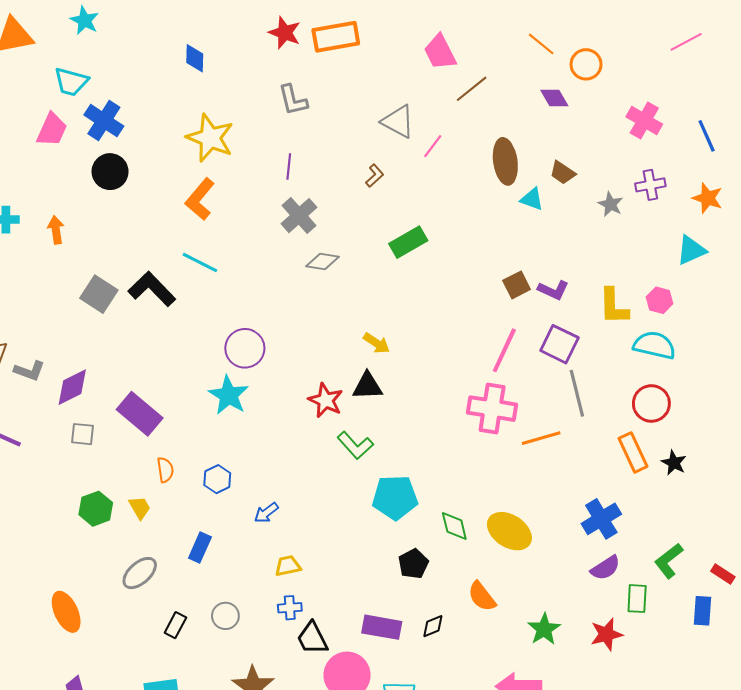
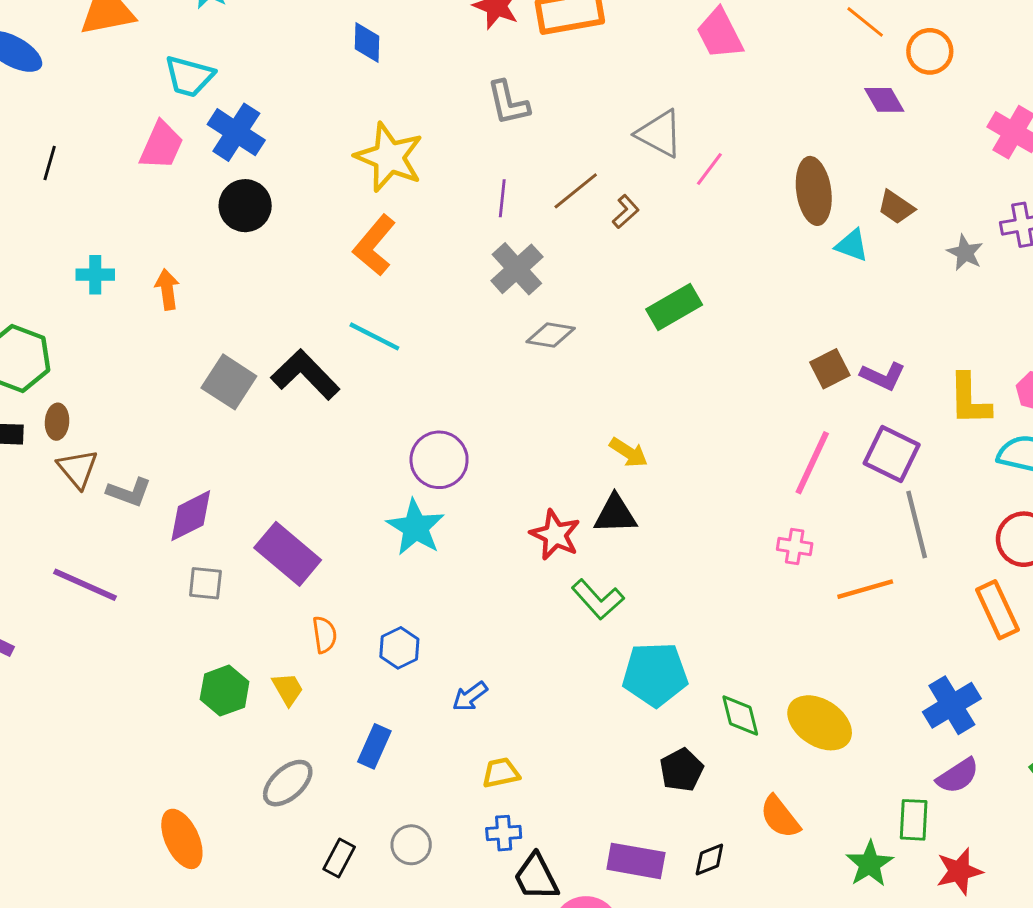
brown line: (472, 89) -> (576, 191), moved
pink cross: (492, 409) -> (795, 547), size x0.5
green rectangle: (637, 599) -> (914, 820), moved

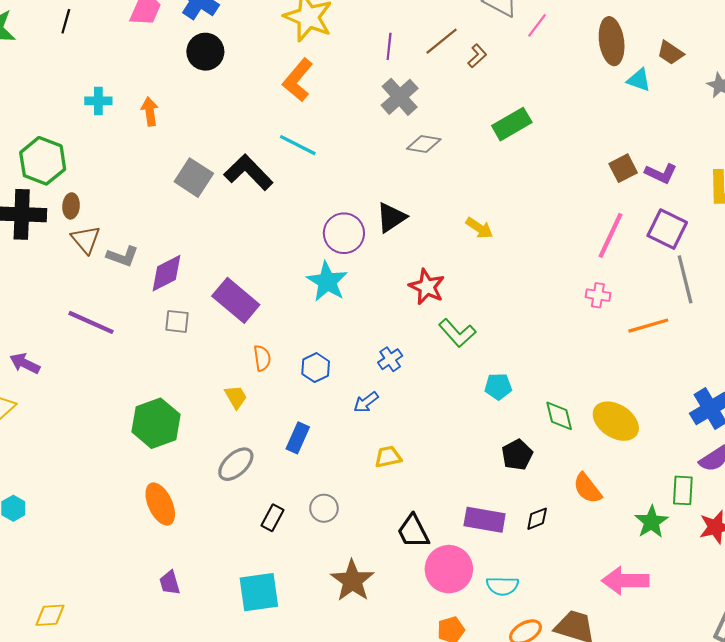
black triangle: (615, 514) -> (391, 217), moved, turned -32
cyan pentagon: (655, 674) -> (498, 386), size x0.6
green hexagon: (225, 691) -> (156, 423), moved, size x1.4
blue cross: (504, 833) -> (390, 359), moved, turned -30

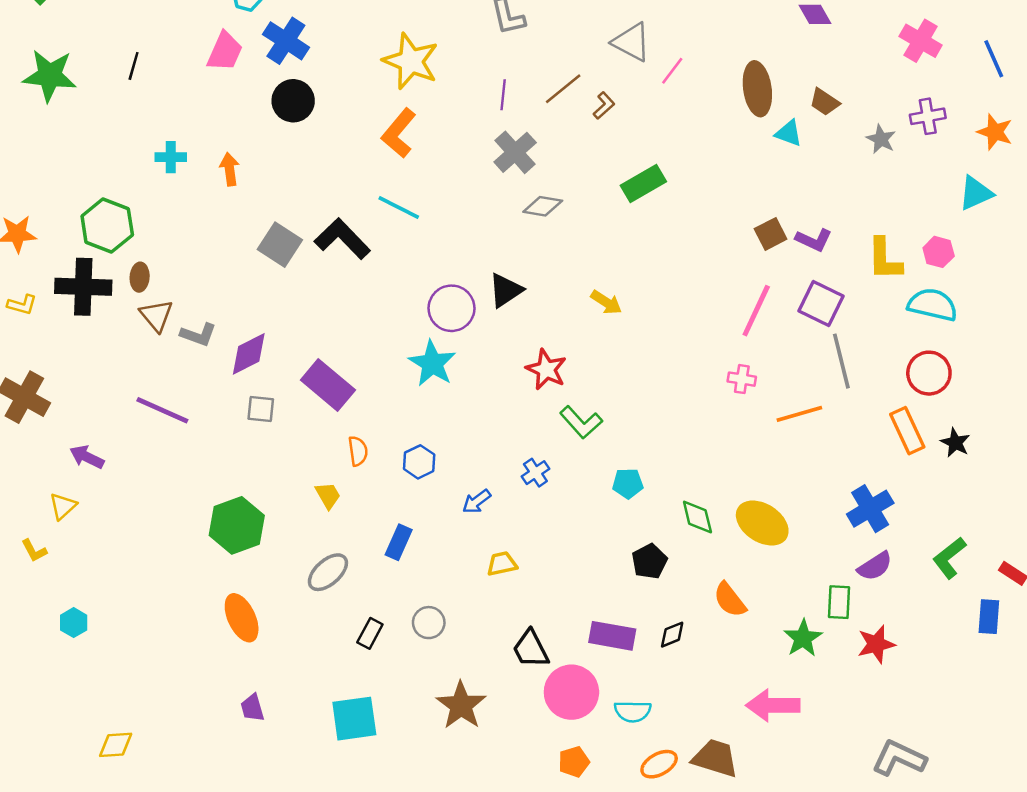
blue cross: (390, 359) -> (535, 473), moved

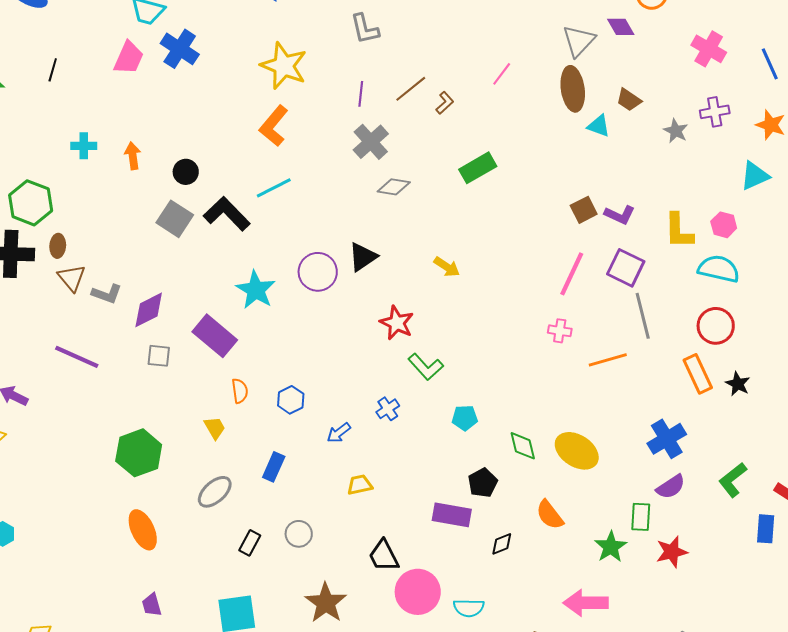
gray triangle: (631, 42) -> (579, 41), moved, turned 45
black circle: (293, 101) -> (186, 172), moved, size x0.7
cyan line: (399, 208) -> (274, 188), turned -54
cyan star: (432, 363) -> (256, 290), moved
purple rectangle: (612, 636) -> (452, 515), moved

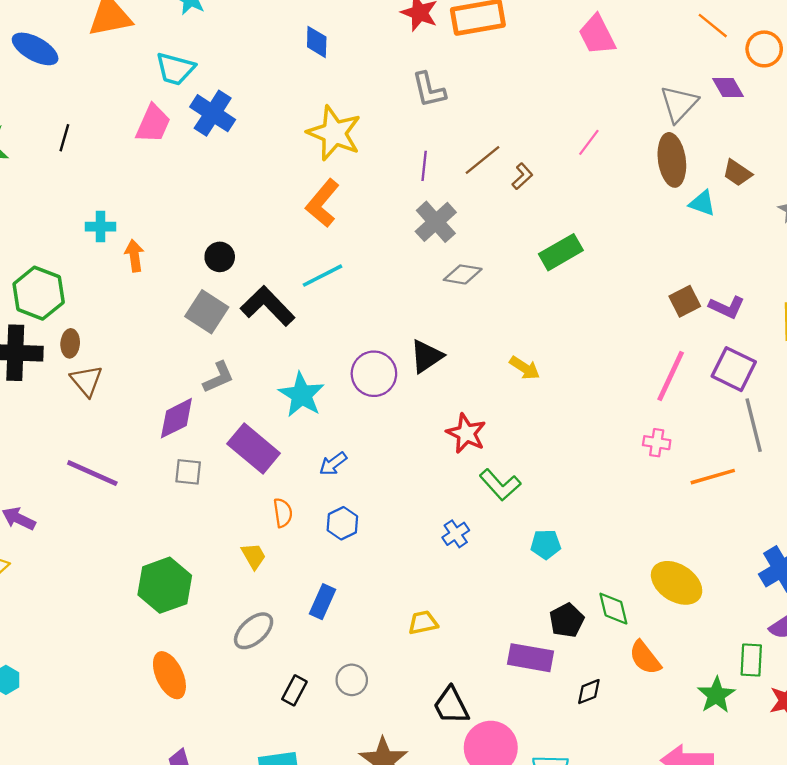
orange arrow: (133, 156) -> (134, 256), moved
gray L-shape: (107, 294) -> (219, 377), moved, turned -44
blue arrow: (339, 433) -> (333, 464), moved
green diamond: (523, 446) -> (613, 609), moved

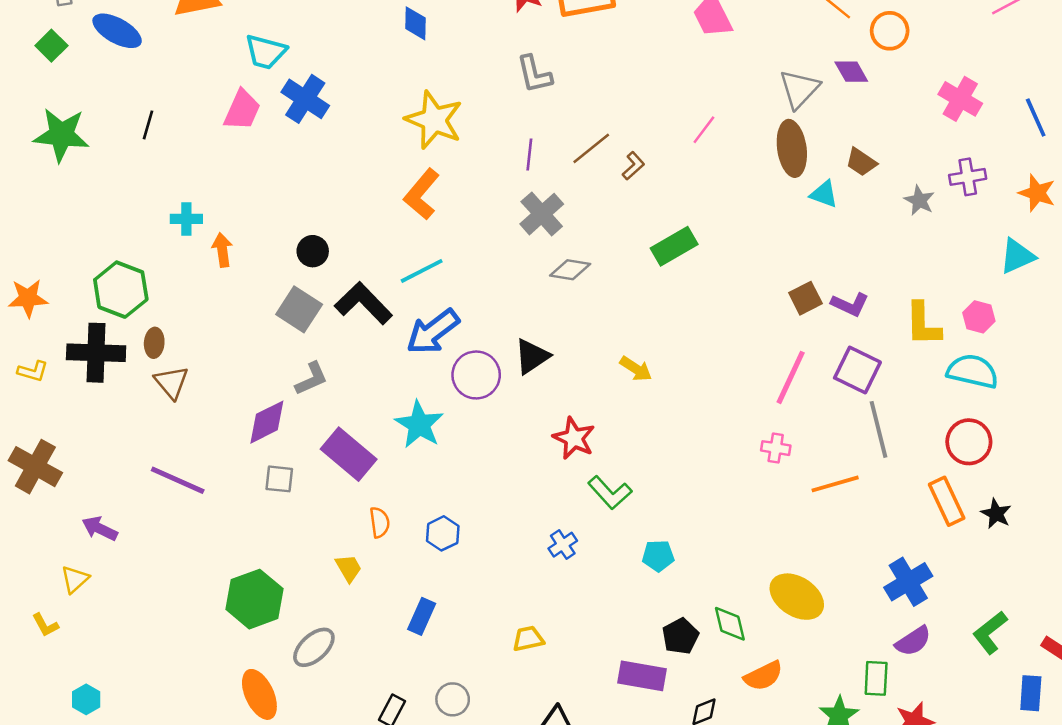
cyan star: (301, 395) -> (419, 425), moved
blue arrow: (333, 464) -> (433, 332), moved, size x1.8
gray ellipse: (254, 631) -> (314, 647), moved
orange semicircle: (645, 658) -> (763, 676), turned -78

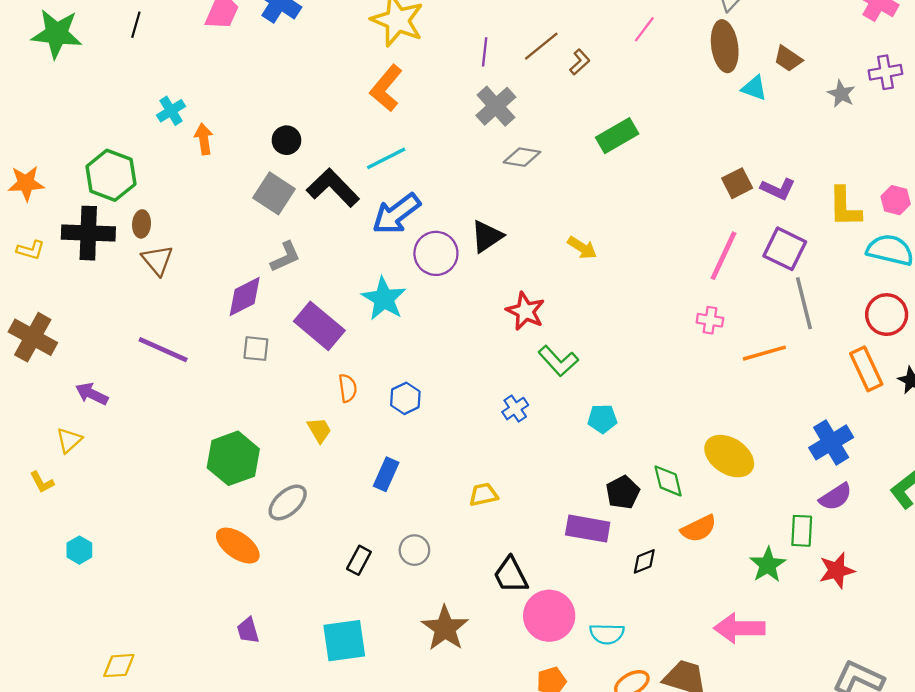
cyan cross: (186, 219) -> (171, 111), turned -32
orange ellipse: (259, 694) -> (238, 546), turned -30

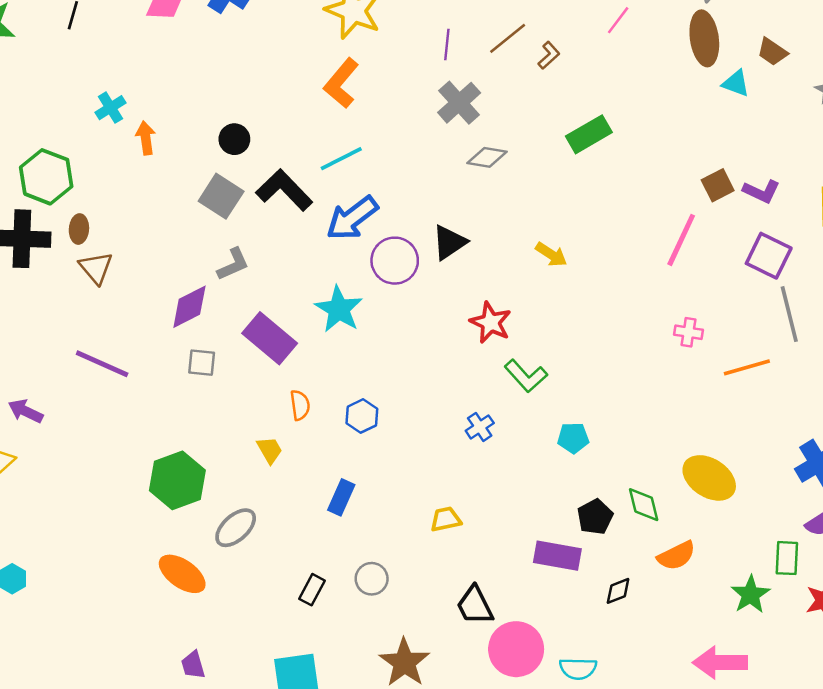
pink line: (724, 256) -> (681, 240), moved

